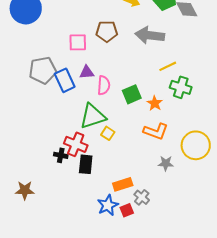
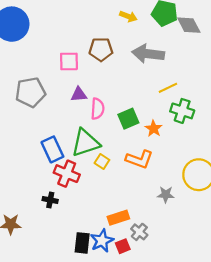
blue rectangle: (65, 80) -> (52, 149), moved
orange L-shape: (156, 131) -> (139, 159), moved
black cross: (61, 155) -> (50, 200), moved
black rectangle: (86, 164) -> (82, 243), moved

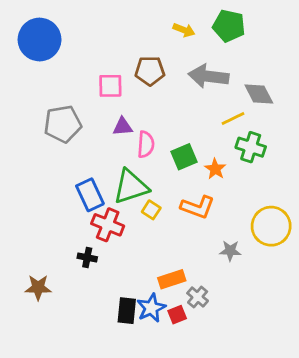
gray diamond: (189, 25) -> (259, 94), moved

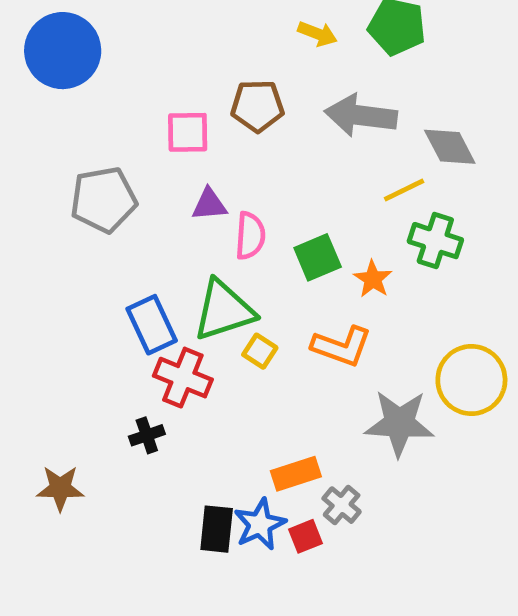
gray star: (230, 251) -> (399, 423), size x1.8
black cross: (87, 257) -> (147, 435), turned -30

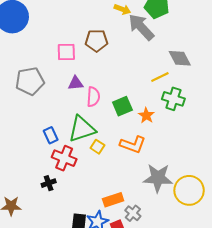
gray arrow: (361, 115) -> (141, 27), moved, turned 40
blue rectangle: (152, 325) -> (51, 135), size x0.7
yellow circle: (471, 380) -> (189, 190), moved

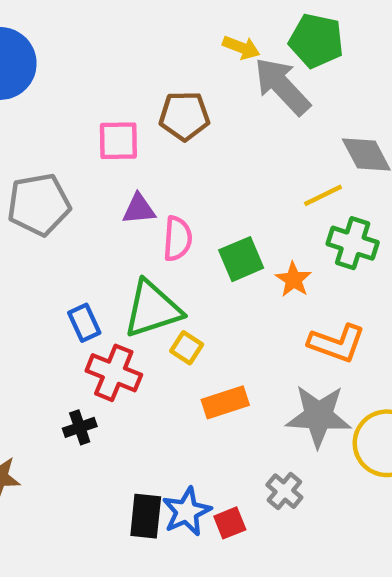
orange L-shape: (133, 145) -> (337, 343), moved
orange rectangle: (113, 200) -> (225, 402), moved
gray cross: (133, 213) -> (284, 491), moved

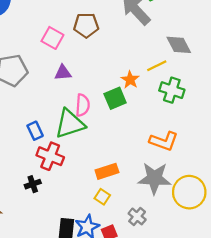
pink square: (118, 141) -> (52, 38), turned 30
pink semicircle: (178, 239) -> (83, 105), moved
orange star: (294, 280) -> (130, 80), moved
yellow square: (187, 348) -> (102, 197), moved

